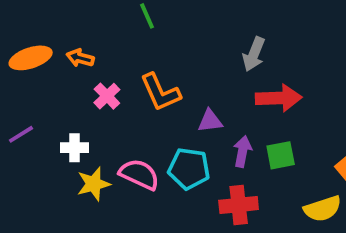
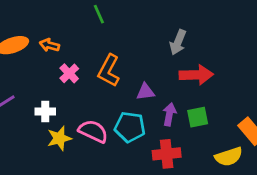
orange L-shape: (160, 92) -> (109, 71), turned 52

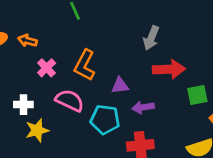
purple arrow: (169, 114) -> (143, 107), turned -110
green square: (198, 117) -> (197, 95), moved
pink semicircle: (93, 131) -> (70, 100), moved

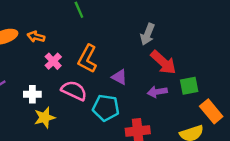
red arrow: (169, 69) -> (163, 62), turned 44
purple triangle: (120, 86) -> (119, 77), turned 35
purple arrow: (143, 107) -> (157, 92), moved

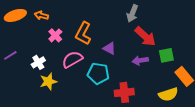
pink semicircle: (74, 91) -> (72, 59), turned -55
white cross: (32, 94) -> (38, 62), turned -32

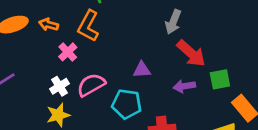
orange L-shape: (83, 33) -> (88, 26), moved
purple triangle: (109, 48) -> (142, 70), turned -32
white cross: (38, 62) -> (60, 86), moved

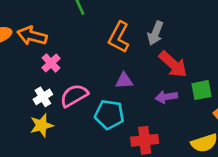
orange arrow: (49, 25) -> (32, 36), size x1.5
orange L-shape: (88, 26) -> (119, 37), moved

